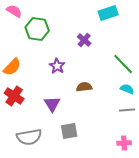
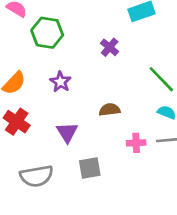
purple star: (57, 66) -> (60, 82), moved
pink cross: (124, 143) -> (136, 143), moved

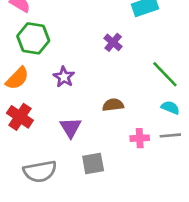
green hexagon: (47, 33) -> (33, 38), moved

